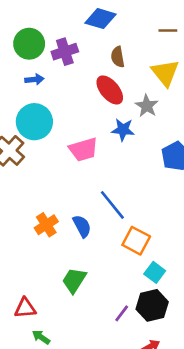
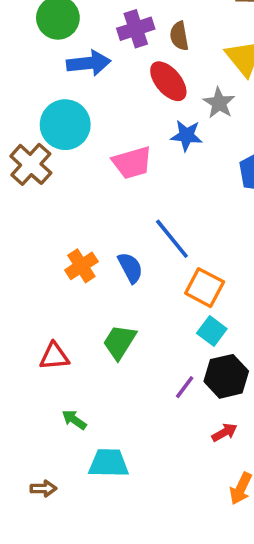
purple cross: (65, 52) -> (136, 29), moved
blue arrow: (34, 79) -> (89, 63), moved, size x1.6
cyan square: (155, 272) -> (212, 331), moved
red triangle: (25, 308) -> (54, 356), moved

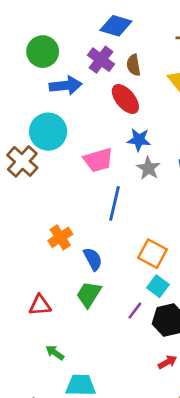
purple cross: (136, 29) -> (101, 60), turned -35
gray star: (219, 103) -> (148, 168), moved
blue line: (172, 239) -> (115, 203), moved, turned 52
blue semicircle: (130, 268) -> (93, 259), moved
purple line: (185, 387) -> (135, 311), moved

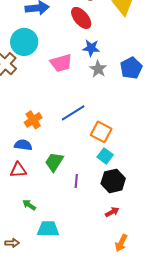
blue line: (115, 203) -> (73, 113), moved, turned 45
blue semicircle: (93, 259) -> (23, 145), moved, turned -54
purple line: (135, 311) -> (76, 181), moved, turned -32

